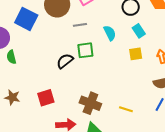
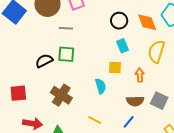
cyan semicircle: (110, 33) -> (101, 86), moved
brown cross: (90, 103) -> (61, 95), moved

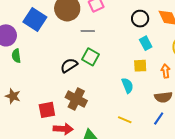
green square: (66, 54) -> (90, 57), turned 30
red square: (18, 93) -> (47, 110), moved
brown cross: (61, 95) -> (76, 99), moved

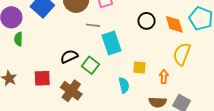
cyan rectangle: (146, 43) -> (111, 43), moved, size x1.6
green square: (90, 57) -> (91, 65), moved
red square: (47, 110) -> (42, 78), moved

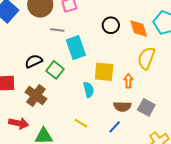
yellow square: (139, 67) -> (104, 72), size x1.5

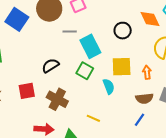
black circle: (111, 25) -> (123, 31), moved
green square: (55, 70) -> (85, 71), moved
yellow line: (81, 123) -> (93, 118), moved

